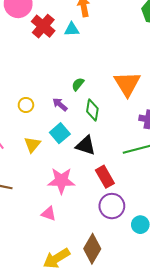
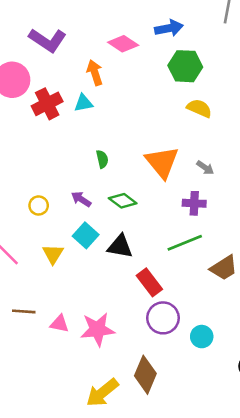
red cross: (43, 26) -> (47, 104), turned 30
green semicircle: (78, 84) -> (102, 159), moved, turned 136
green diamond: (92, 110) -> (123, 201), turned -55
pink star: (61, 181) -> (97, 329), moved
pink triangle: (49, 214) -> (59, 324), moved

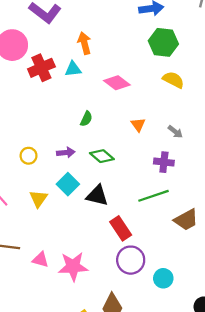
pink diamond: (123, 44) -> (117, 83), moved
green semicircle: (102, 159) -> (86, 119), turned 35
orange triangle: (162, 162) -> (138, 125), size x0.5
purple arrow: (81, 199) -> (66, 153), turned 138

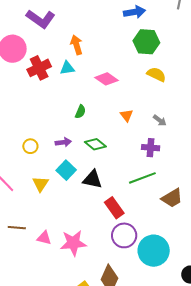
cyan circle: (163, 278) -> (154, 251), size x1.8

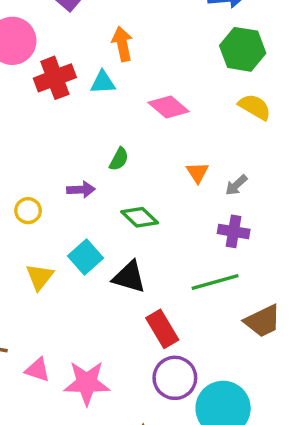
gray arrow: (160, 120) -> (236, 185), moved, turned 96
purple arrow: (63, 142) -> (81, 190), moved

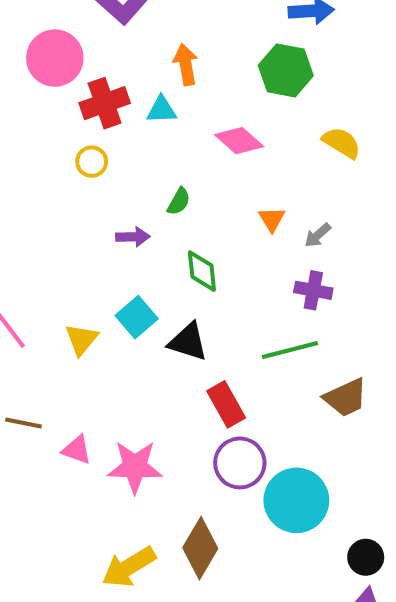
green hexagon: (243, 49) -> (286, 70), moved
yellow circle: (28, 211) -> (92, 162), moved
green diamond: (140, 217) -> (202, 271), turned 39

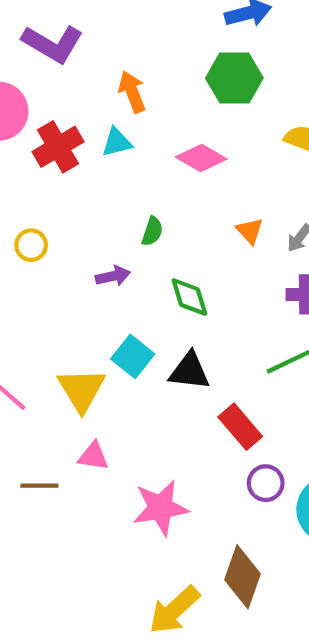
yellow circle: (92, 162) -> (31, 245), moved
yellow triangle: (81, 339) -> (81, 390), size x1.4
pink triangle: (77, 450) -> (93, 456), moved
purple circle: (240, 463) -> (266, 483), size x0.7

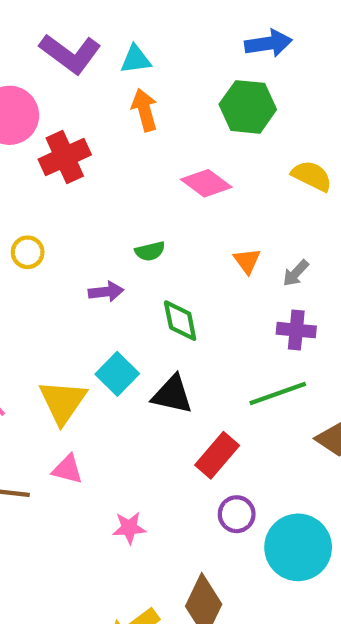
cyan triangle: (117, 142) -> (136, 59), moved
green semicircle: (152, 231) -> (150, 251), turned 52
red rectangle: (240, 427) -> (217, 455), turned 75
pink star: (161, 508) -> (129, 528), size x0.6

